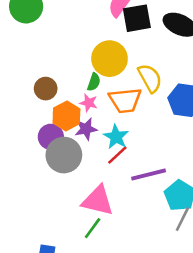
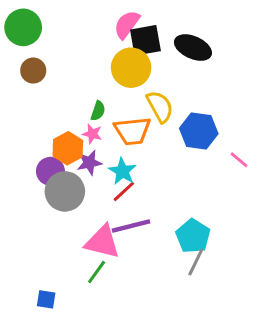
yellow circle: (109, 59) -> (131, 68), moved
brown circle: (46, 89) -> (33, 71), moved
purple line: (149, 175) -> (131, 226), moved

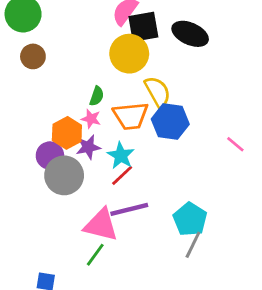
blue hexagon: (199, 131) -> (170, 122), moved

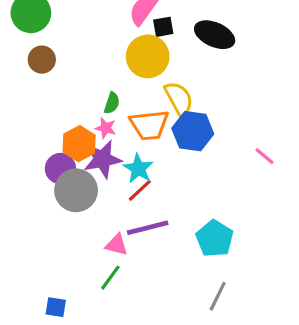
black square: (143, 27) -> (163, 27), size x0.6
purple star: (88, 147) -> (103, 159), size x1.4
pink triangle: (101, 225) -> (117, 245), size x0.6
gray line: (193, 245) -> (218, 296), moved

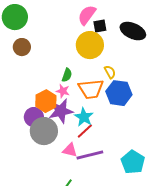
yellow semicircle: (179, 98) -> (110, 72), size x0.6
pink triangle: (117, 245) -> (70, 150), moved

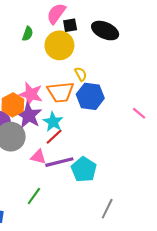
green semicircle: (67, 75) -> (28, 34), moved
pink star: (63, 91) -> (31, 94), size x1.6
purple star: (61, 111) -> (29, 115), turned -30
cyan pentagon: (133, 162) -> (84, 169), moved

